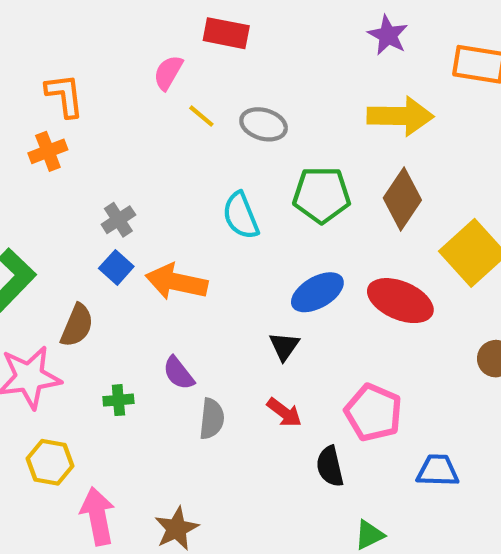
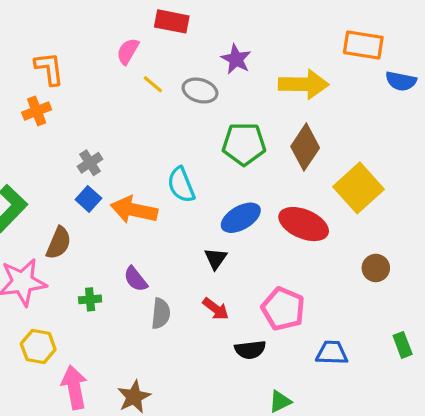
purple star: (388, 35) -> (236, 59), moved
cyan semicircle: (241, 216) -> (181, 185), moved
black semicircle: (330, 466) -> (250, 350), turned -84

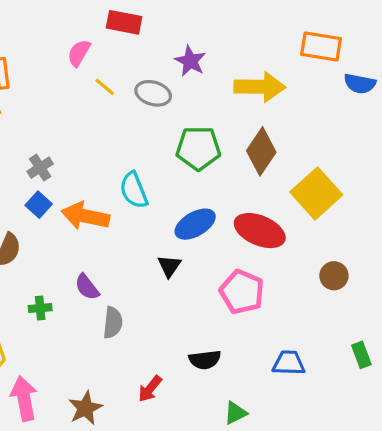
red arrow: (216, 309) -> (150, 389), moved, turned 92
pink pentagon: (283, 309) -> (242, 292), moved

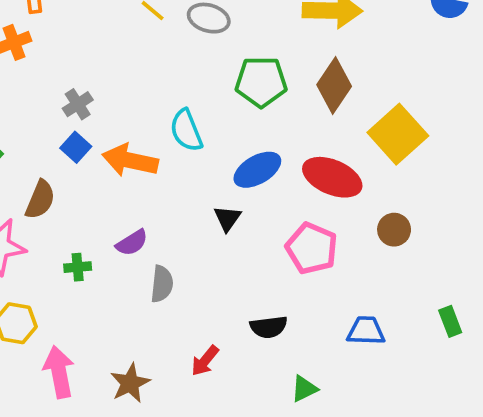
brown circle: (334, 276) -> (394, 230), moved
purple semicircle: (87, 287) -> (132, 243), turned -84

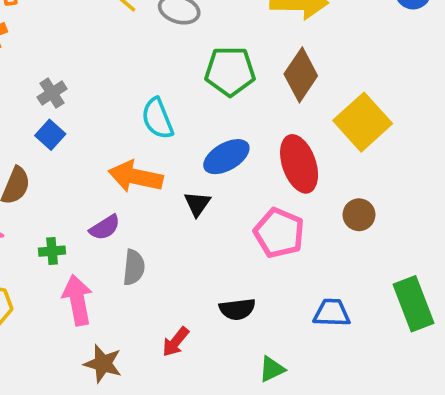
orange arrow: (130, 160) -> (136, 177), moved
red ellipse: (332, 177) -> (299, 164), turned 48
green rectangle: (450, 321) -> (413, 304), size x1.8
pink arrow: (59, 372) -> (77, 300), moved
brown star: (130, 383) -> (103, 364), turned -30

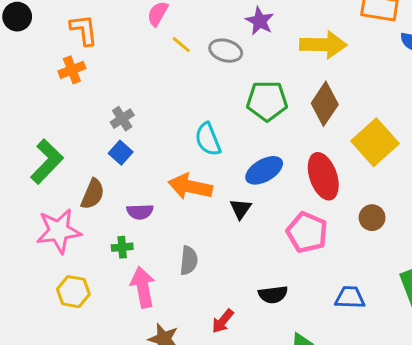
purple semicircle: (105, 227) -> (140, 212), moved, turned 30

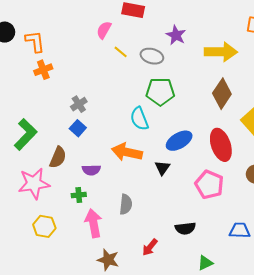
orange L-shape: (84, 30) -> (35, 41), moved
green pentagon: (267, 101) -> (160, 92), moved

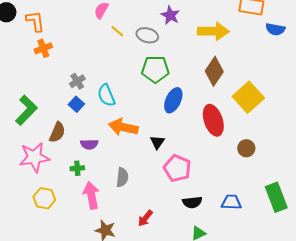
cyan semicircle: (139, 119) -> (106, 95), moved
blue ellipse: (179, 141) -> (173, 100), moved, turned -35
pink pentagon: (209, 185) -> (177, 168), moved
black semicircle: (185, 228) -> (192, 202), moved

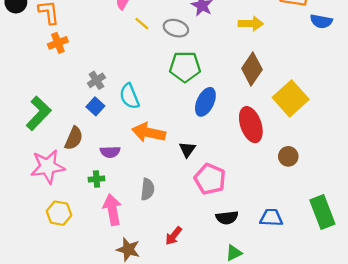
yellow arrow: (213, 31) -> (251, 24), size x0.7

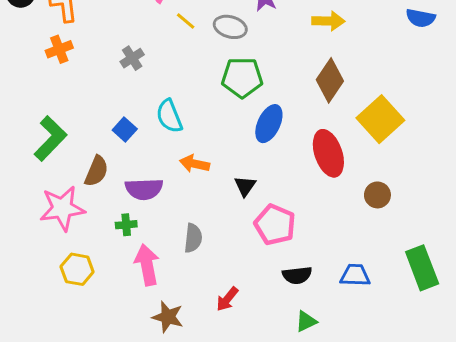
orange cross: (58, 43) -> (59, 49), moved
gray cross: (96, 80) -> (132, 58), moved
orange arrow: (149, 133) -> (195, 164), size x0.7
purple semicircle: (110, 152) -> (144, 189), size x1.4

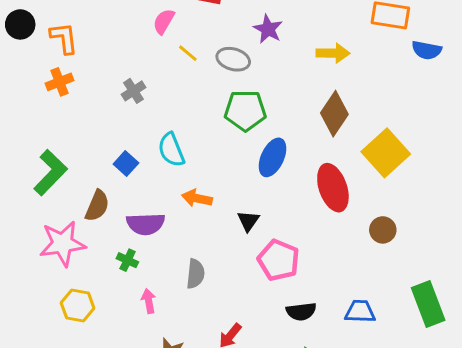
green cross: (126, 225) -> (127, 260), turned 30
pink arrow: (147, 265) -> (149, 301), size x0.6

